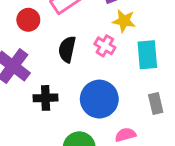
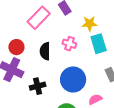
red circle: (28, 20) -> (16, 47), moved
yellow star: (124, 21) -> (89, 24), moved

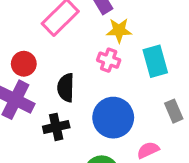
yellow star: (89, 24) -> (119, 30), moved
black semicircle: (45, 51) -> (66, 88), moved

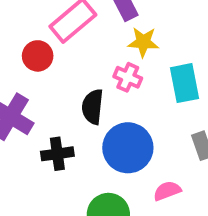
red circle: (24, 64) -> (38, 56), moved
black semicircle: (66, 88) -> (93, 107), moved

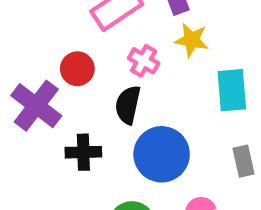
red circle: (38, 56) -> (77, 69), moved
pink cross: (128, 77) -> (144, 61), moved

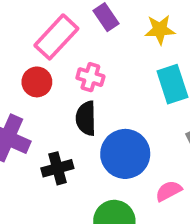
yellow star: (192, 40) -> (160, 30), moved
red circle: (77, 69) -> (37, 82), moved

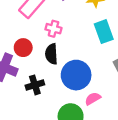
red circle: (37, 82) -> (23, 48), moved
pink semicircle: (169, 191) -> (93, 99), moved

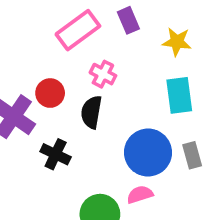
blue circle: (76, 75) -> (148, 153), moved
black cross: (35, 85) -> (56, 154), turned 30

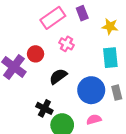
black semicircle: (91, 112) -> (58, 76), moved, turned 42
black cross: (56, 154) -> (44, 108), moved
pink semicircle: (140, 194) -> (94, 119), moved

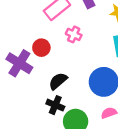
black semicircle: (58, 76) -> (58, 81), moved

